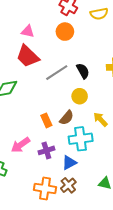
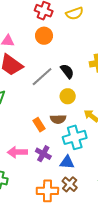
brown semicircle: (67, 118) -> (58, 119), turned 56
pink arrow: (20, 145) -> (17, 152), turned 42
purple cross: (46, 150) -> (43, 154), turned -35
blue triangle: (69, 163) -> (67, 162), turned 42

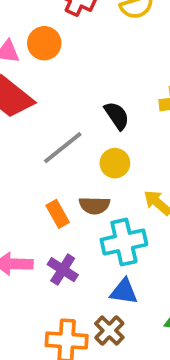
orange circle: (44, 36) -> (44, 43), moved
gray line: (42, 77) -> (63, 148), moved
blue triangle: (67, 162) -> (124, 292), moved

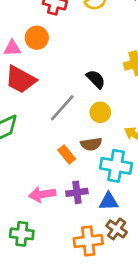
cyan cross: (124, 242) -> (116, 166), turned 32
purple cross: (63, 270) -> (77, 192), turned -30
blue triangle: (124, 292) -> (109, 201), moved

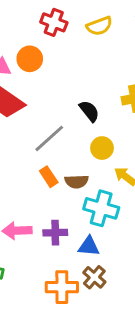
yellow circle: (100, 112) -> (102, 148), moved
orange rectangle: (67, 154) -> (49, 177), moved

